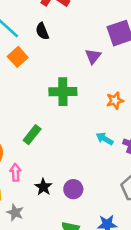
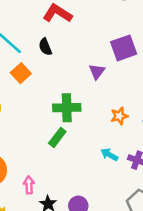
green rectangle: (32, 135) -> (57, 137), moved
pink arrow: (16, 172) -> (29, 185), moved

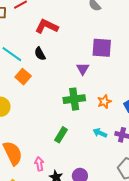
purple square: (124, 48) -> (102, 48), turned 30
green cross: (67, 108) -> (74, 99), moved
green rectangle: (57, 137) -> (61, 135), moved

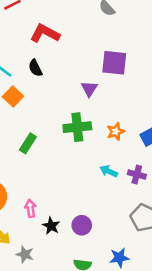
green rectangle: (61, 135) -> (28, 143), moved

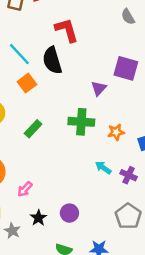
red L-shape: (45, 33) -> (67, 30), turned 36
black semicircle: (35, 68) -> (52, 60), size x1.6
pink arrow: (30, 208) -> (25, 189), turned -140
black star: (51, 226) -> (38, 218), moved

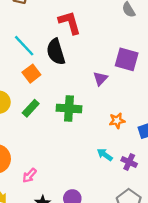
green cross: (81, 122) -> (69, 108), moved
green rectangle: (33, 129) -> (31, 108), moved

